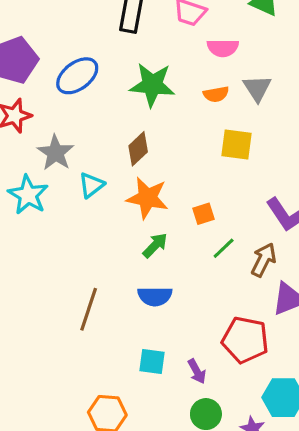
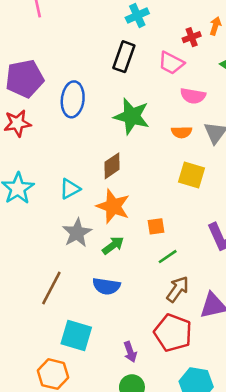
blue ellipse: (77, 76) -> (73, 99), turned -56
gray star: (56, 153) -> (77, 233), moved
brown arrow: (264, 260) -> (178, 289), moved
cyan square: (152, 362) -> (76, 336), moved, size x1.4

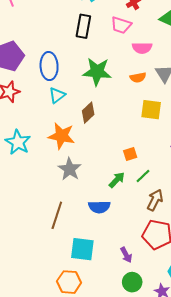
cyan triangle: (70, 189) -> (57, 95), moved
orange star: (113, 206) -> (61, 136), moved
green arrow: (113, 245) -> (117, 180), moved

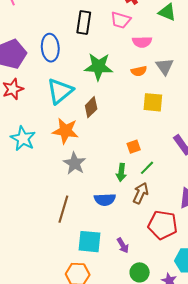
blue ellipse: (49, 66) -> (50, 48), moved
cyan triangle: (57, 95) -> (60, 91), size x1.6
green arrow: (117, 180) -> (121, 172), turned 144
brown arrow: (155, 200) -> (141, 193), moved
purple arrow: (126, 255) -> (123, 245), moved

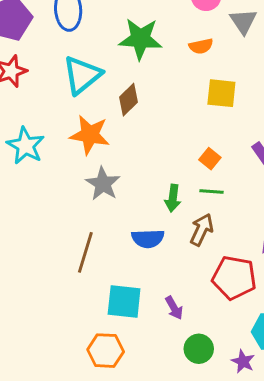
gray triangle: (165, 66) -> (243, 21), moved
orange square: (134, 147) -> (210, 159), moved, turned -32
green line: (147, 168) -> (212, 192), turned 49

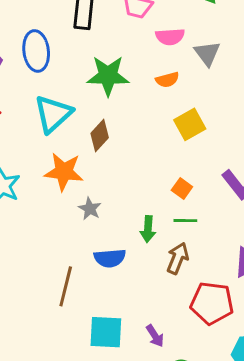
yellow square: (221, 93) -> (190, 124), turned -32
gray star: (103, 184) -> (90, 209), moved, size x0.7
blue semicircle: (148, 239) -> (110, 258), moved

